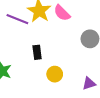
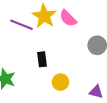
purple triangle: (89, 83) -> (96, 92), turned 32

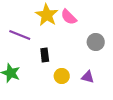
purple line: (21, 25) -> (20, 35), moved
purple triangle: (96, 92) -> (88, 77), moved

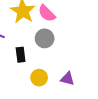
gray circle: (96, 42) -> (45, 38), moved

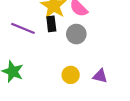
black rectangle: (21, 55) -> (51, 24), moved

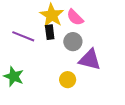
purple triangle: (100, 76) -> (90, 60), moved, size x1.6

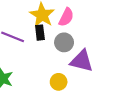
pink semicircle: (75, 17) -> (66, 17), turned -108

